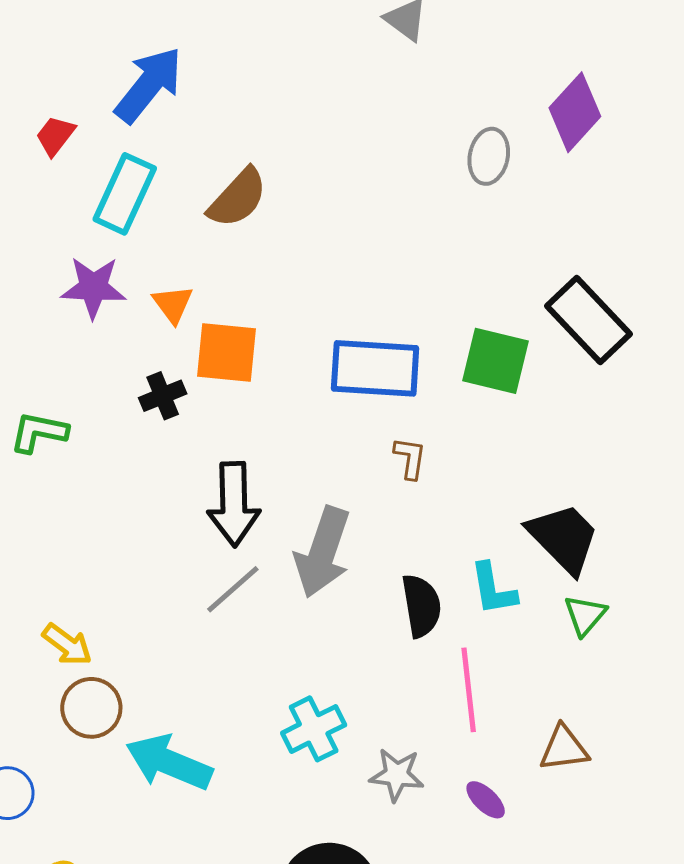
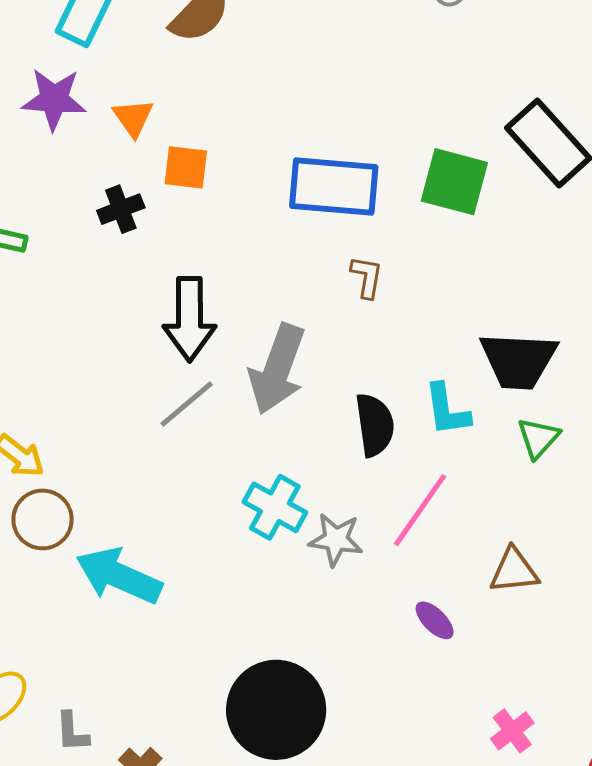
orange square: (227, 353) -> (186, 167), size x0.7
black trapezoid: (564, 538) -> (518, 360), turned 136
pink line: (469, 690) -> (420, 510), turned 40
cyan cross: (314, 729) -> (275, 507), moved, turned -36
gray star: (397, 775) -> (336, 539), moved

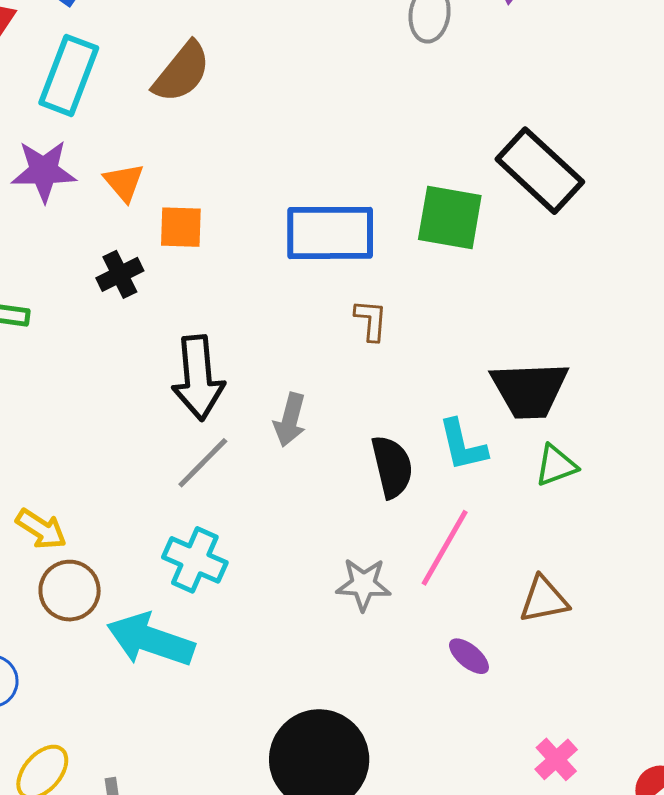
gray arrow: (277, 369) -> (290, 420), size x0.6
green triangle: (538, 438) -> (556, 465), turned 33
cyan cross: (275, 507) -> (195, 560), moved

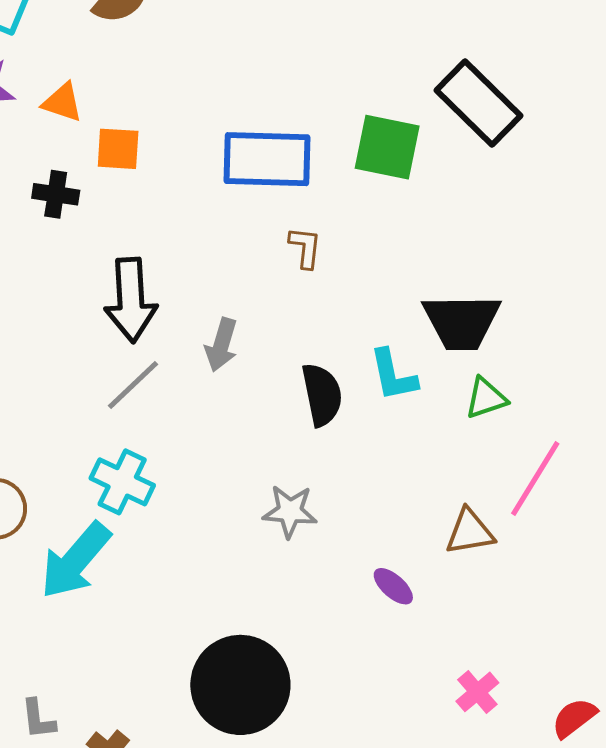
orange triangle: (124, 182) -> (62, 102), turned -33
black cross: (120, 274) -> (56, 194), turned 33
pink line: (445, 548) -> (535, 478), moved
cyan arrow: (151, 640) -> (75, 560), turned -70

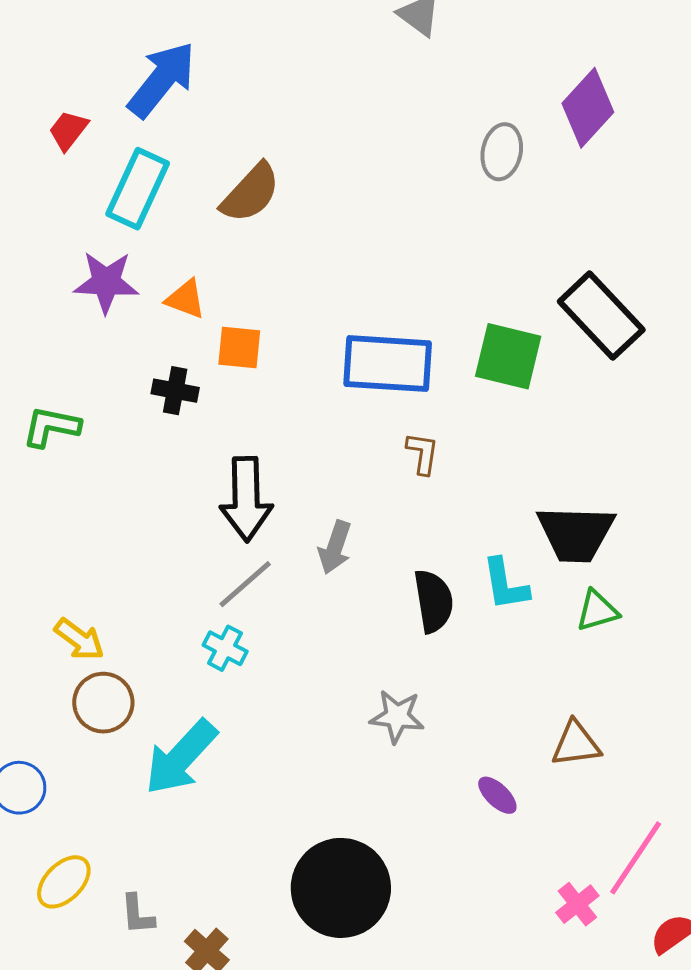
pink line: (535, 478) -> (636, 858), moved
cyan cross: (122, 482) -> (225, 648), moved, size x0.7

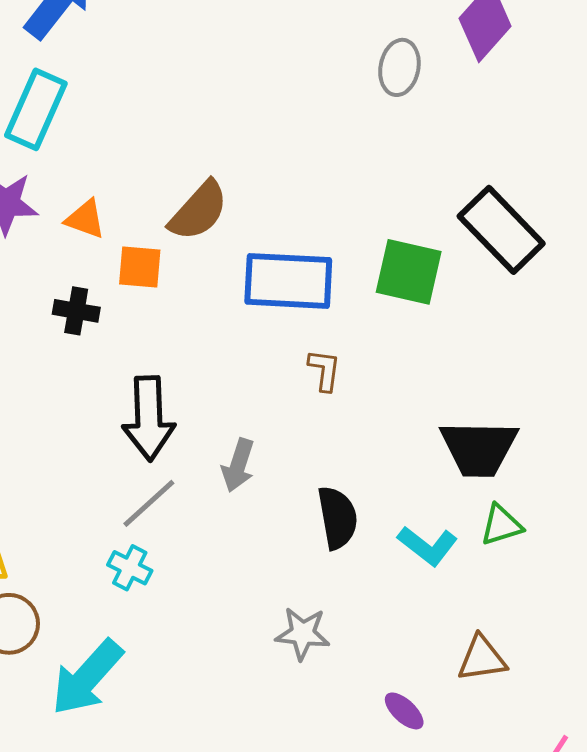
brown semicircle: (251, 193) -> (199, 211), moved
cyan L-shape: (505, 584) -> (428, 546), moved, turned -42

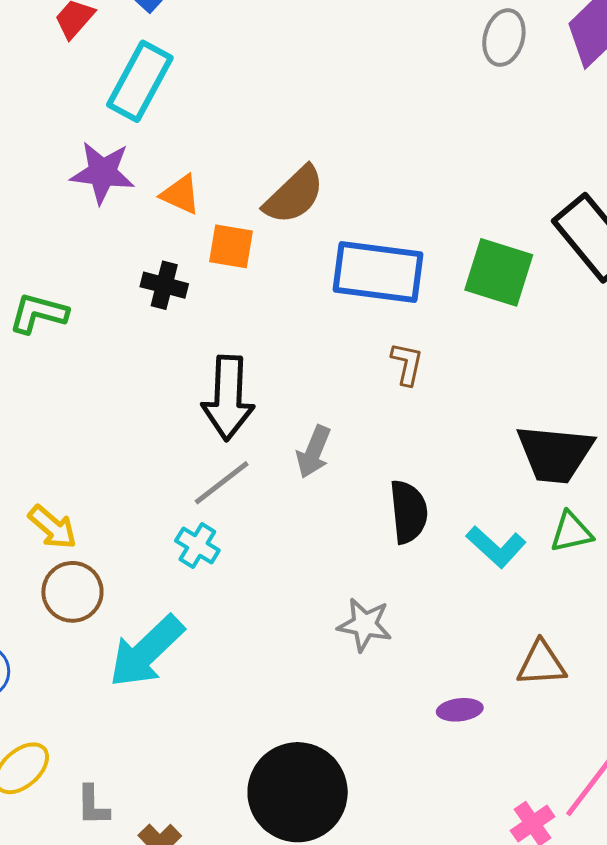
gray ellipse: (399, 67) -> (504, 38), moved
purple ellipse: (404, 711) -> (460, 710), turned -54

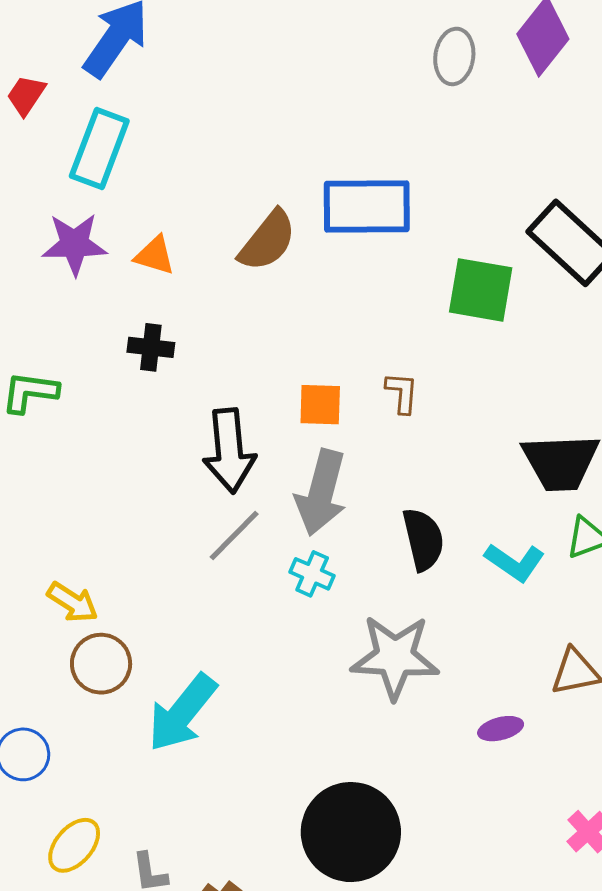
orange square: (231, 246) -> (320, 405), moved
blue rectangle: (378, 272) -> (367, 206), moved
gray arrow: (314, 452) -> (321, 493), size x1.6
cyan cross: (197, 546) -> (312, 574), moved
gray star: (365, 625) -> (395, 657), size x1.6

